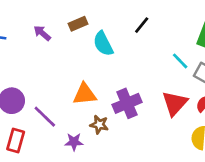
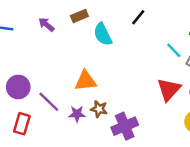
purple cross: (127, 103) -> (125, 126), moved
purple star: (74, 142) -> (77, 114), moved

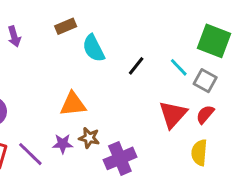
black line: (138, 17) -> (136, 66), moved
purple arrow: (46, 25) -> (14, 36), moved, turned -147
purple line: (49, 102) -> (30, 154), moved

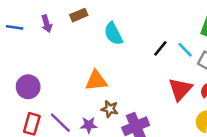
brown rectangle: (66, 26) -> (79, 15), moved
black line: (136, 66) -> (160, 48), moved
purple star: (63, 144) -> (89, 125), moved

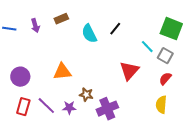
black line: (160, 48) -> (115, 29), moved
orange triangle: (96, 81) -> (62, 72), moved
red triangle: (180, 89) -> (129, 71), moved

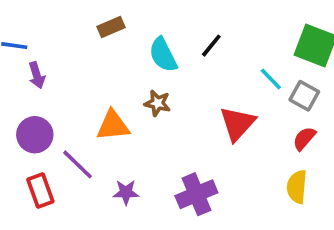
purple arrow: (35, 26) -> (37, 75), moved
brown star: (86, 95) -> (157, 103), moved
purple line: (46, 106) -> (78, 164), moved
red rectangle: (23, 107) -> (40, 190), turned -36

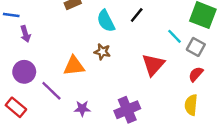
red rectangle: (40, 190) -> (16, 107), moved, turned -30

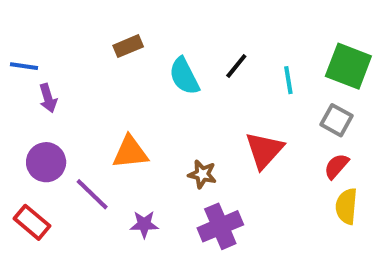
cyan line: (175, 36) -> (288, 80), moved, turned 35
brown star: (102, 52) -> (202, 174), moved
yellow semicircle: (191, 105) -> (346, 206), moved

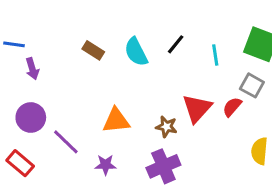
brown rectangle: (128, 46) -> (93, 50), moved, turned 55
orange triangle: (130, 152) -> (116, 121), moved
red semicircle: (336, 166) -> (232, 107), moved
brown star: (202, 174) -> (166, 127), moved

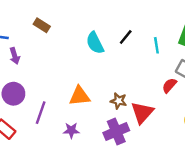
brown rectangle: (93, 50) -> (42, 25), moved
red triangle: (197, 108) -> (142, 113), moved
purple line: (66, 142) -> (41, 113), turned 65

